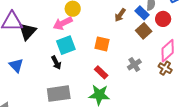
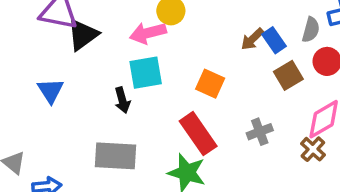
blue rectangle: (142, 13) -> (274, 40), moved
red rectangle: (101, 72) -> (198, 134), size x1.6

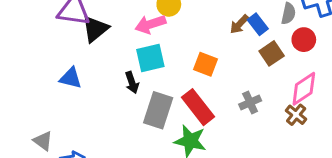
blue triangle: (51, 91) -> (71, 78), turned -40
gray rectangle: (115, 156) -> (158, 110), moved, turned -72

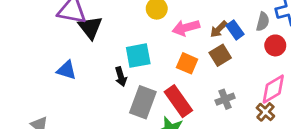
pink arrow: (150, 24) -> (186, 28), moved
black triangle: (95, 29) -> (90, 27), turned -32
brown square: (272, 53) -> (220, 55), moved

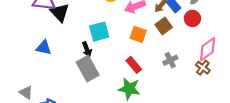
red circle: (275, 45) -> (192, 18), moved
red rectangle: (178, 101) -> (134, 65), size x0.7
gray rectangle: (143, 102) -> (88, 69), moved, turned -45

